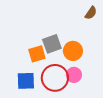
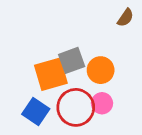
orange square: (37, 54) -> (51, 74), size x1.4
blue square: (26, 81) -> (36, 112), turned 36

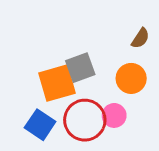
brown semicircle: (125, 18) -> (140, 38), moved
orange circle: (101, 70) -> (131, 78), moved

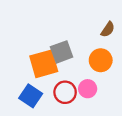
red circle: (85, 120) -> (65, 92), size x0.7

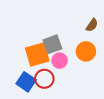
pink circle: (88, 89) -> (60, 61), moved
red circle: (65, 92) -> (44, 79), moved

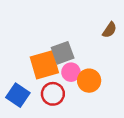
orange circle: (86, 51) -> (89, 81), moved
blue square: (26, 82) -> (18, 95), moved

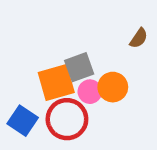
orange circle: (89, 81) -> (113, 87), moved
red circle: (53, 94) -> (67, 119), size x1.4

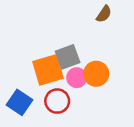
brown semicircle: (139, 38) -> (104, 14), moved
red circle: (67, 119) -> (57, 101), size x0.7

